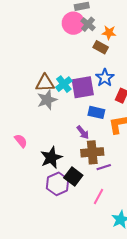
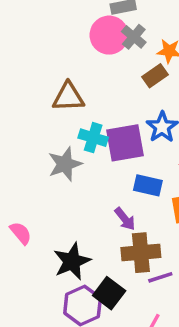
brown rectangle: (101, 47) -> (155, 76), turned -64
brown triangle: (45, 83) -> (68, 97), moved
cyan cross: (64, 84) -> (93, 138), turned -35

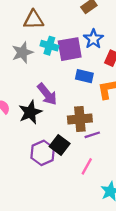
gray star: (65, 164) -> (22, 52), moved
purple arrow: (125, 219) -> (47, 94), moved, size x1.5
black star: (72, 261) -> (30, 112), moved

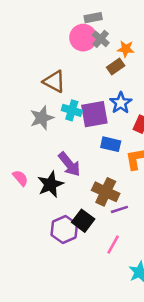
brown triangle: (34, 20) -> (54, 82), turned 30
brown cross: (80, 119) -> (106, 192), turned 30

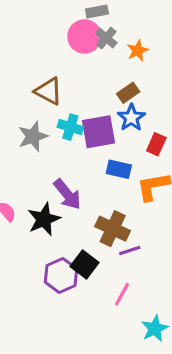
orange star: (126, 49) -> (138, 51), turned -30
brown rectangle: (116, 66) -> (128, 93), moved

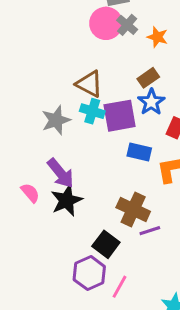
orange star: (138, 51) -> (157, 37), turned -30
brown triangle: (49, 91) -> (89, 84), moved
purple arrow: (67, 194) -> (61, 173), moved
purple hexagon: (61, 275) -> (89, 273), moved
pink line: (122, 294) -> (120, 287), moved

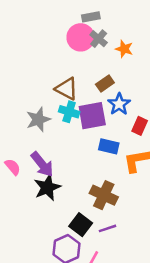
brown rectangle: (148, 78) -> (105, 84), moved
pink semicircle: (30, 193) -> (13, 167), moved
purple line: (150, 231) -> (108, 228), moved

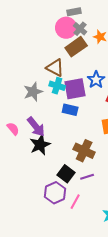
brown rectangle: (105, 84) -> (76, 47), moved, size x1.5
blue rectangle: (109, 146) -> (70, 110), moved

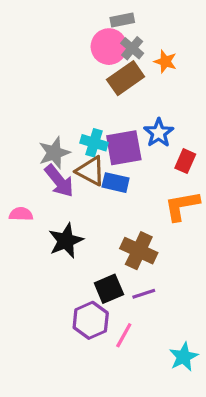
brown triangle: (55, 68) -> (91, 171), moved
purple arrow: (36, 127) -> (59, 181), moved
pink semicircle: (13, 129) -> (21, 214), turned -48
black square: (66, 174) -> (109, 289), turned 30

